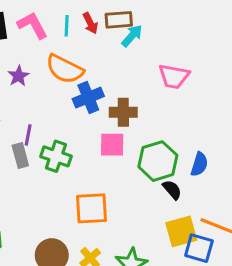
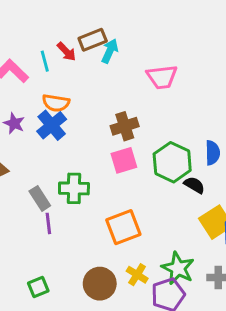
orange semicircle: (65, 69) -> (56, 103), size x0.7
blue cross: (88, 98) -> (52, 125), moved
purple line: (28, 135) -> (48, 223), moved

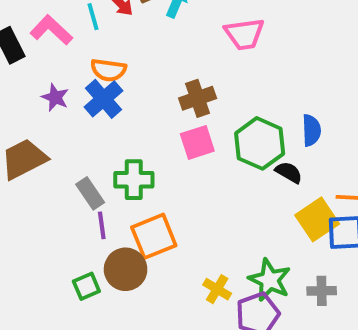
orange square: (123, 227) -> (154, 236), moved
brown circle: (100, 284) -> (126, 269), moved
green square: (38, 287) -> (86, 286), moved

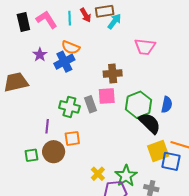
black semicircle: (289, 172) -> (150, 123), size x1.6
gray rectangle: (90, 193) -> (90, 104), moved
orange square: (154, 236) -> (72, 138), size x0.7

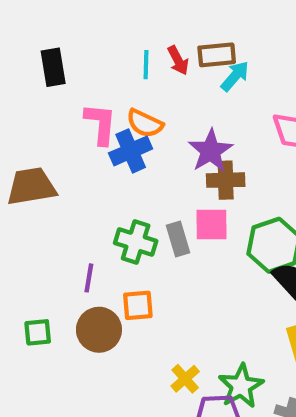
pink L-shape: (47, 20) -> (100, 124), moved, turned 35
purple star: (40, 55) -> (211, 151), moved, size x1.5
green square: (31, 155) -> (38, 332), moved

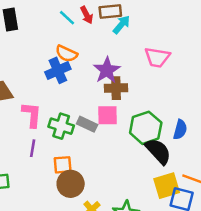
cyan line: (146, 65) -> (67, 18), turned -48
pink L-shape: (100, 124) -> (32, 115), moved
gray rectangle: (178, 239) -> (87, 124), turned -48
brown circle: (99, 330) -> (71, 184), moved

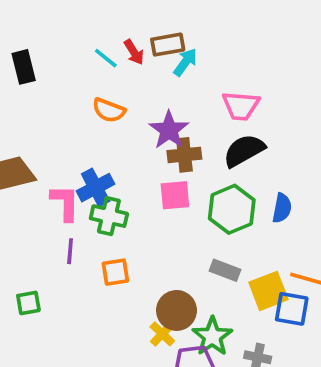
blue cross: (58, 70) -> (96, 188), moved
gray rectangle: (87, 124) -> (225, 270), moved
black semicircle: (158, 151) -> (244, 151), moved, turned -72
brown circle: (71, 184) -> (177, 310), moved

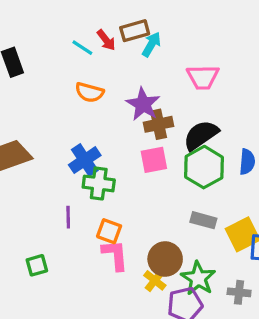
black semicircle: (244, 151) -> (201, 135), moved
pink L-shape: (65, 203) -> (115, 255), moved
orange square: (115, 272) -> (109, 231), turned 35

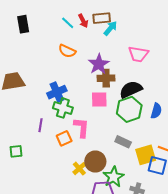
orange square: (109, 231) -> (64, 138), turned 35
pink L-shape: (115, 255) -> (82, 127), moved
yellow cross: (155, 280) -> (79, 169), moved

